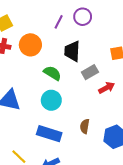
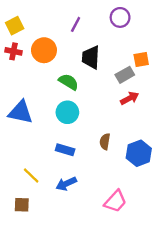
purple circle: (83, 17) -> (120, 17), moved
gray rectangle: (90, 72) -> (125, 75), moved
blue rectangle: (49, 134) -> (65, 150), size x0.7

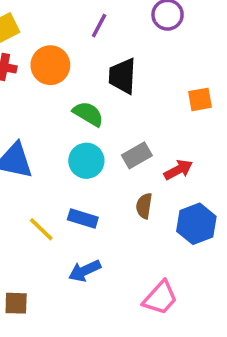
orange square: (141, 60) -> (200, 99), moved
gray rectangle: (125, 75) -> (137, 155), moved
red arrow: (129, 98) -> (178, 170), moved
yellow line: (31, 175) -> (41, 229), moved

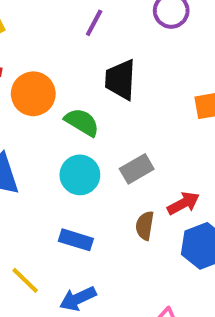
orange circle: (50, 65) -> (33, 94), moved
red arrow: (178, 170) -> (183, 203), moved
yellow line: (41, 229) -> (25, 280), moved

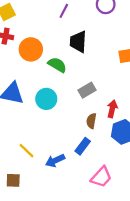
cyan circle: (80, 175) -> (46, 99), moved
red arrow: (183, 203) -> (112, 109), turned -49
blue rectangle: (76, 240) -> (83, 146), moved, turned -70

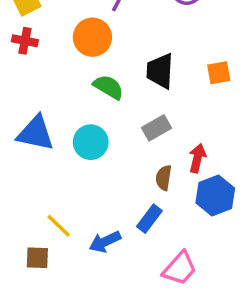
black trapezoid: (78, 42) -> (160, 71), moved
orange circle: (31, 49) -> (92, 37), moved
brown square: (13, 180) -> (37, 258), moved

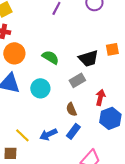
orange circle: (92, 37) -> (14, 53), moved
black trapezoid: (160, 71) -> (88, 58), moved, turned -110
brown semicircle: (164, 178) -> (71, 109), moved, turned -32
blue arrow: (105, 242) -> (48, 134), moved

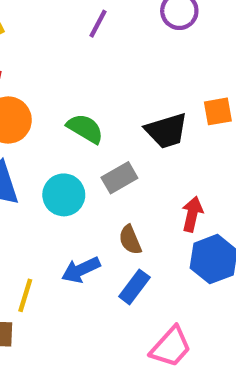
gray rectangle: (77, 80) -> (119, 178), moved
blue arrow: (48, 134) -> (81, 270), moved
yellow line: (22, 135) -> (25, 295), turned 63

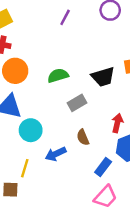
green semicircle: (85, 129) -> (58, 76), turned -48
cyan circle: (64, 195) -> (31, 130), moved
blue rectangle: (134, 287) -> (103, 167), moved

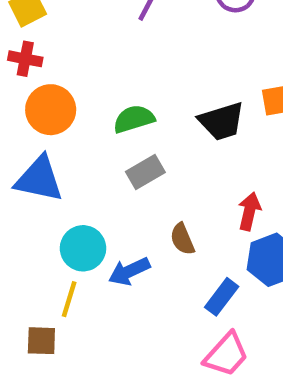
gray rectangle: (77, 103) -> (145, 172), moved
cyan circle: (31, 130) -> (83, 248), moved

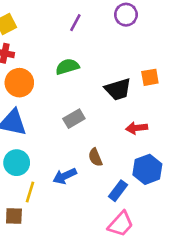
green semicircle: (134, 119) -> (67, 67), moved
red arrow: (249, 211) -> (137, 128), moved, turned -110
cyan circle: (83, 248) -> (17, 163), moved

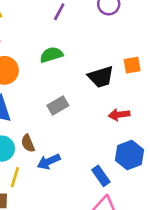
brown semicircle: (95, 157) -> (28, 143), moved
blue rectangle: (118, 191) -> (101, 176), turned -72

